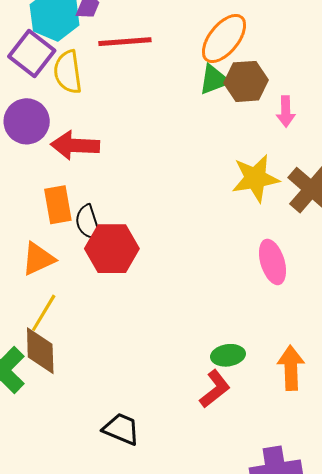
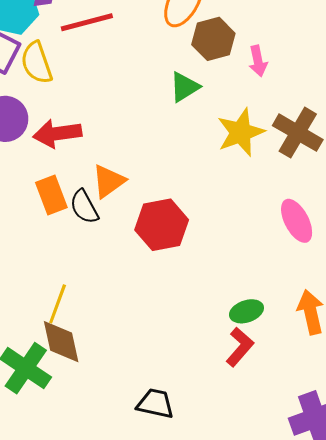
green triangle: (214, 80) -> (184, 87), moved
red hexagon: (112, 249) -> (162, 225), moved
orange triangle: (38, 259) -> (109, 181), moved
pink ellipse: (273, 262) -> (297, 221), moved

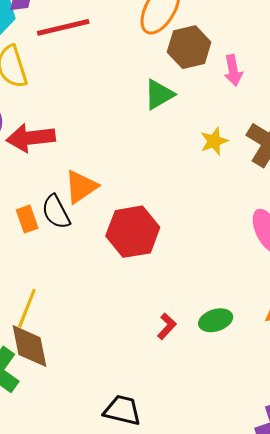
yellow star: (241, 132) -> (214, 141), size x0.6
orange rectangle: (51, 195) -> (27, 219), moved, size x0.7
red L-shape: (240, 347) -> (167, 326), moved, size x0.7

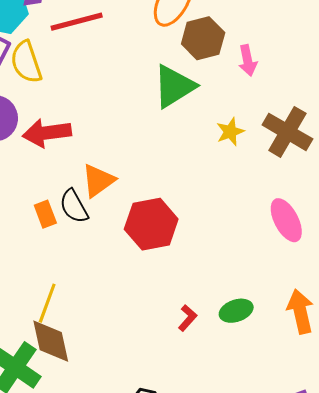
green triangle: (159, 94) -> (174, 86), size x1.4

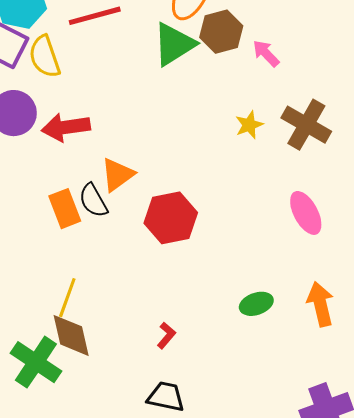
pink arrow: (248, 60) -> (266, 53), turned 148
green triangle: (174, 86) -> (174, 44), moved
orange rectangle: (45, 214) -> (65, 209), size x1.4
red L-shape: (188, 318) -> (166, 335), moved

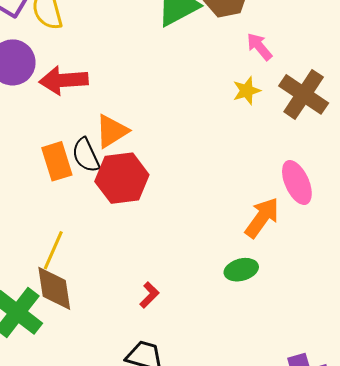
pink arrow: (266, 53) -> (259, 47), moved
red hexagon: (171, 218) -> (122, 178), moved
orange arrow: (320, 304) -> (262, 218), moved, turned 45

